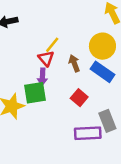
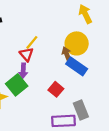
brown arrow: (74, 63) -> (67, 54), moved
green square: (35, 93) -> (17, 85), turned -30

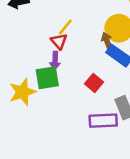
green square: (17, 85) -> (47, 78), turned 30

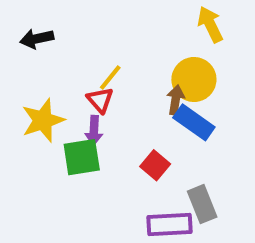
brown arrow: (107, 41) -> (176, 100), turned 30
yellow star: (22, 92) -> (43, 120), moved

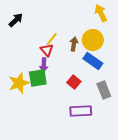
black arrow: (37, 39) -> (16, 20), turned 147
brown arrow: (176, 100) -> (74, 44), moved
yellow star: (43, 120) -> (19, 83), moved
gray rectangle: (202, 204) -> (104, 90), moved

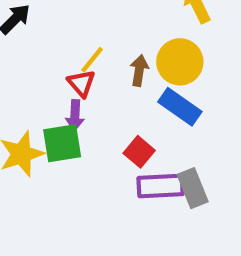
gray rectangle: (104, 90) -> (193, 188), moved
purple rectangle: (81, 111) -> (161, 186), moved

